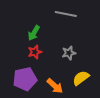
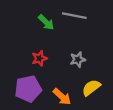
green arrow: (34, 33) -> (46, 22), moved, turned -77

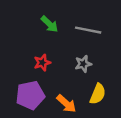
gray line: (74, 16) -> (88, 30), moved
yellow semicircle: (91, 88) -> (98, 94), turned 150

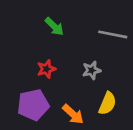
gray line: (88, 30) -> (113, 34), moved

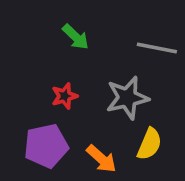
gray star: (92, 70) -> (127, 98), size x1.6

